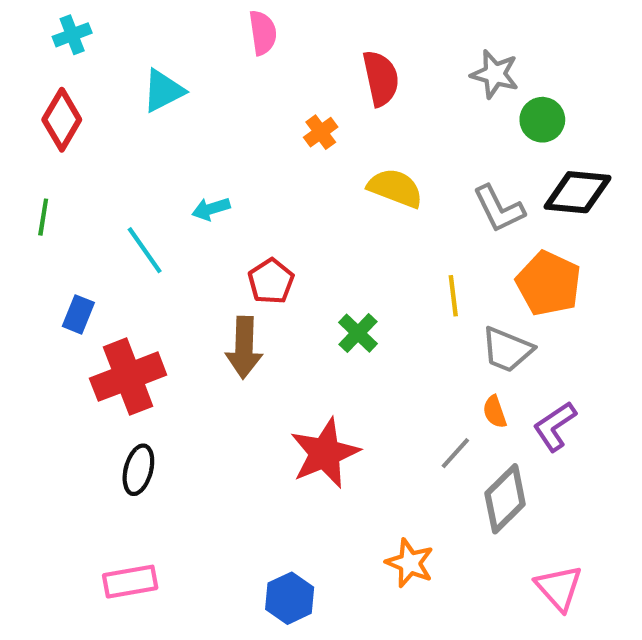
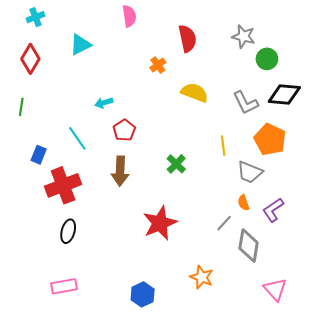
cyan line: (145, 250) -> (77, 138), moved
red pentagon: (271, 281) -> (124, 130), moved
gray diamond: (505, 499) -> (249, 246), turned -36

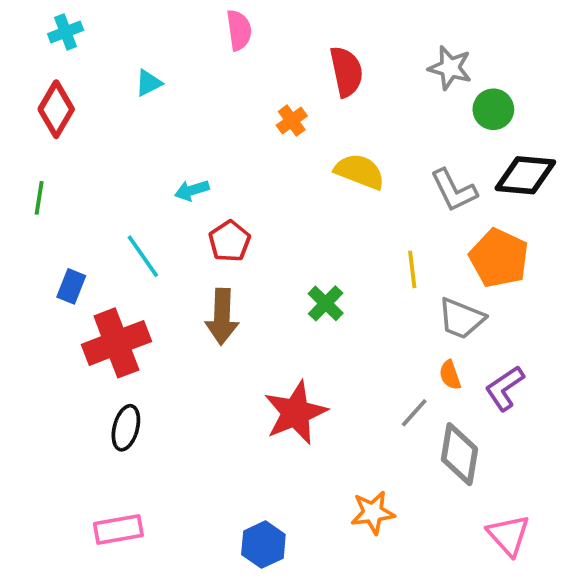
cyan triangle: (80, 45) -> (149, 83), size x0.7
orange star: (202, 277) -> (373, 513), turned -30

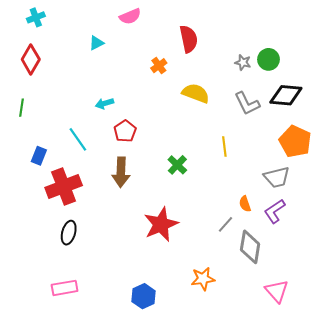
pink semicircle: (239, 30) -> (130, 16), turned 75
gray star: (450, 68) -> (243, 62), moved, size x0.7
cyan triangle: (149, 83) -> (96, 43), moved
orange pentagon: (499, 258) -> (295, 141), moved
gray trapezoid: (461, 318) -> (277, 177), moved, turned -36

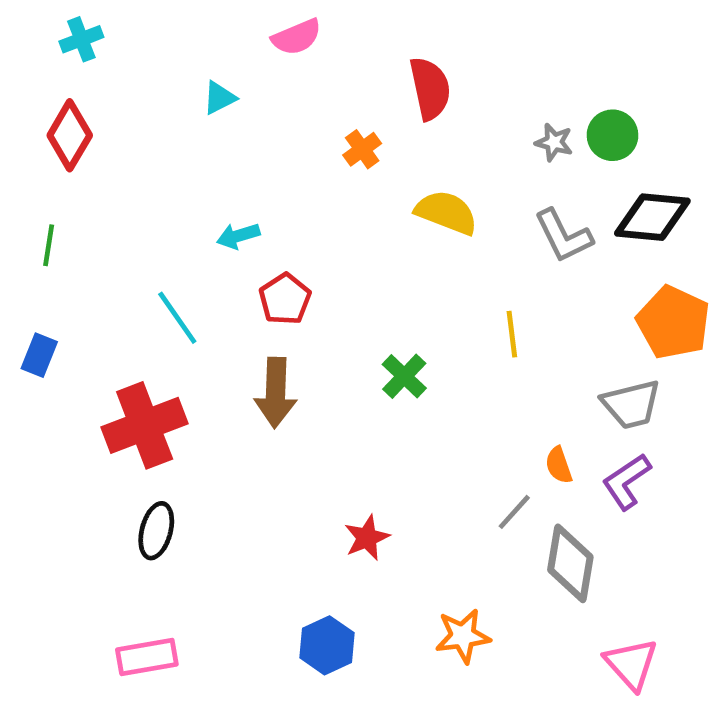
blue rectangle: (39, 156) -> (39, 355), moved
red star: (161, 224) -> (367, 538), moved, size x0.6
blue hexagon: (143, 296) -> (327, 645), moved

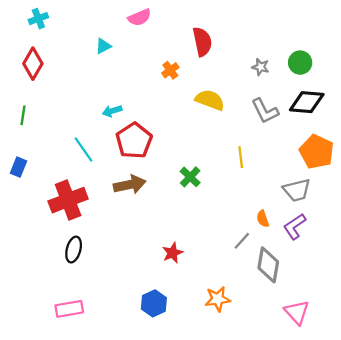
green circle: (612, 135) -> (300, 63), moved
red pentagon: (285, 299) -> (134, 141), size x1.5
brown arrow: (276, 393) -> (130, 185), turned -104

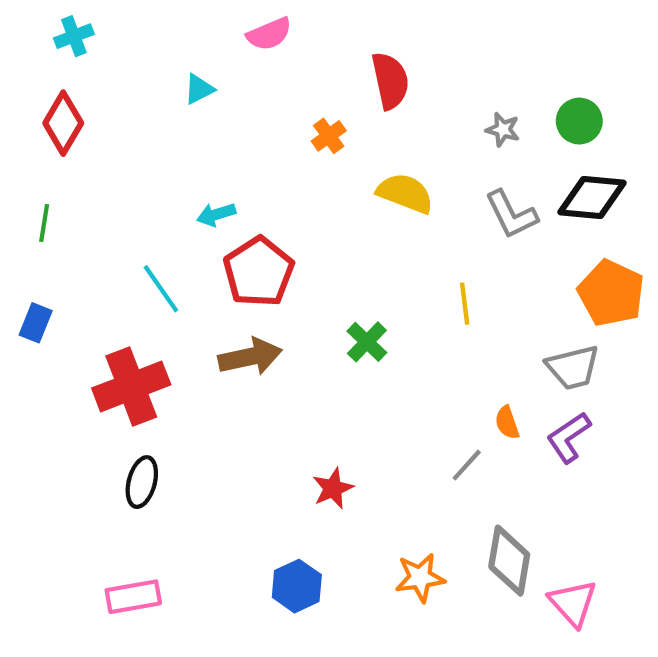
gray diamond: (268, 265) -> (509, 561), moved

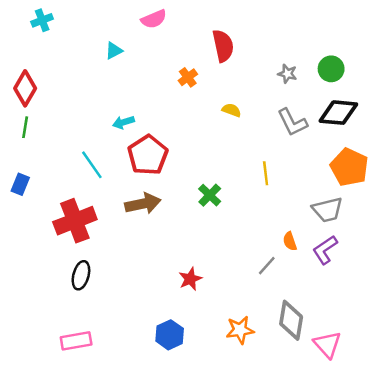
red diamond: (63, 123) -> (25, 88), moved
yellow semicircle: (405, 193) -> (232, 110), size x0.6

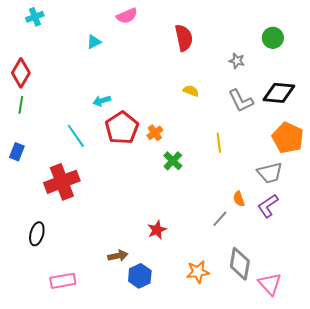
green circle: (331, 69) -> (273, 38), moved
orange cross: (188, 77) -> (155, 133), moved
brown arrow: (143, 204) -> (118, 256), moved, size x0.7
black ellipse: (81, 275) -> (37, 234), moved

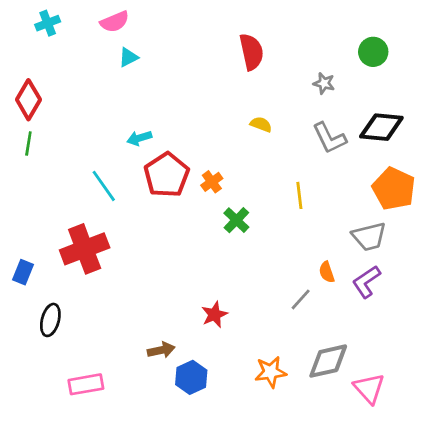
pink semicircle: (127, 16) -> (115, 22), moved
blue rectangle: (17, 152) -> (23, 272), moved
gray diamond: (240, 264) -> (328, 361), turned 68

